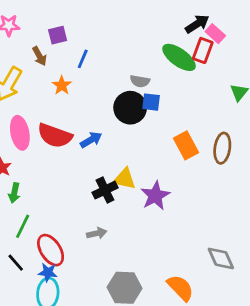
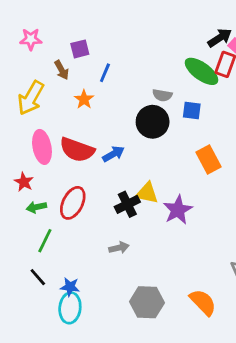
blue square: (151, 102) -> (192, 111), moved
green arrow: (14, 193) -> (36, 207), turned 66
red ellipse: (51, 250) -> (73, 203), moved, turned 60

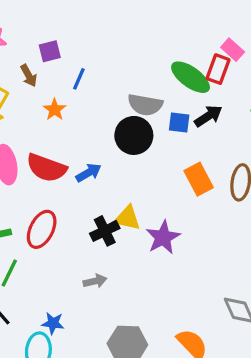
black arrow: (220, 38) -> (208, 116), moved
gray semicircle: (162, 95) -> (145, 105), size x1.5
blue star: (70, 287) -> (53, 323), moved

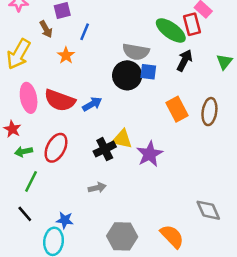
red rectangle: (218, 69) -> (192, 24), turned -35
black arrow: (208, 116) -> (185, 60), turned -30
blue square: (179, 123) -> (148, 72), moved

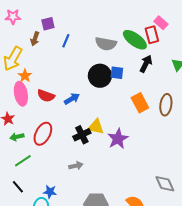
brown arrow: (46, 29) -> (35, 39), turned 48
gray semicircle: (136, 52) -> (106, 44), moved
orange star: (66, 55) -> (25, 76), moved
red semicircle: (60, 100) -> (46, 96), size x0.7
green line: (31, 181) -> (23, 161), turned 30

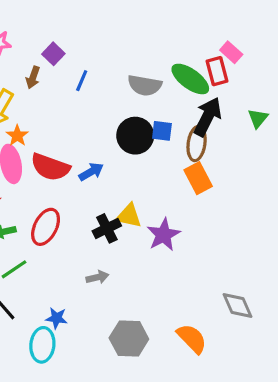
purple square: (48, 24) -> (53, 54), turned -32
black arrow: (146, 64) -> (208, 117), size x1.4
red semicircle: (46, 96) -> (50, 167), size x1.4
brown ellipse: (166, 105) -> (197, 143), moved

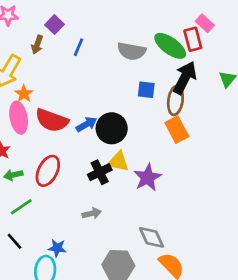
black circle: (135, 136) -> (112, 128), moved
gray diamond: (237, 305) -> (152, 237), moved

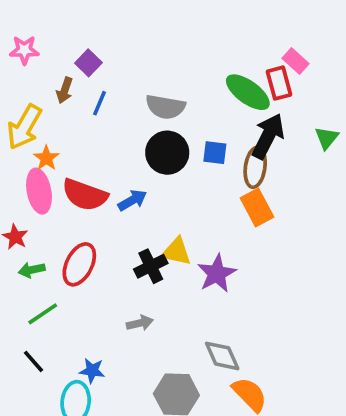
blue line: (78, 47) -> (99, 103), moved
gray semicircle: (132, 51) -> (165, 107), moved
black circle: (112, 128) -> (167, 153), moved

